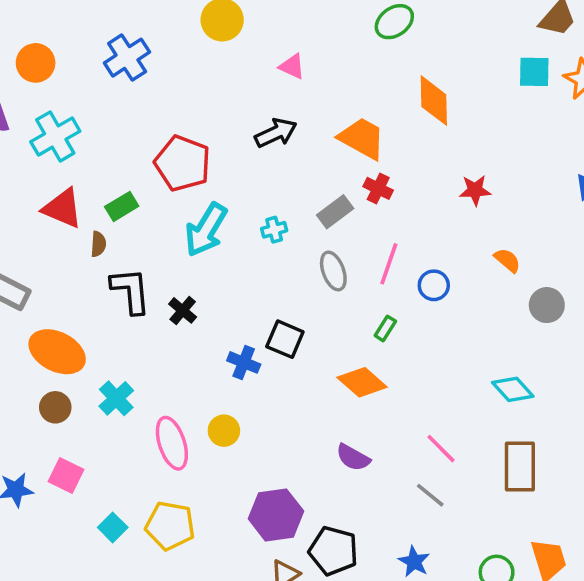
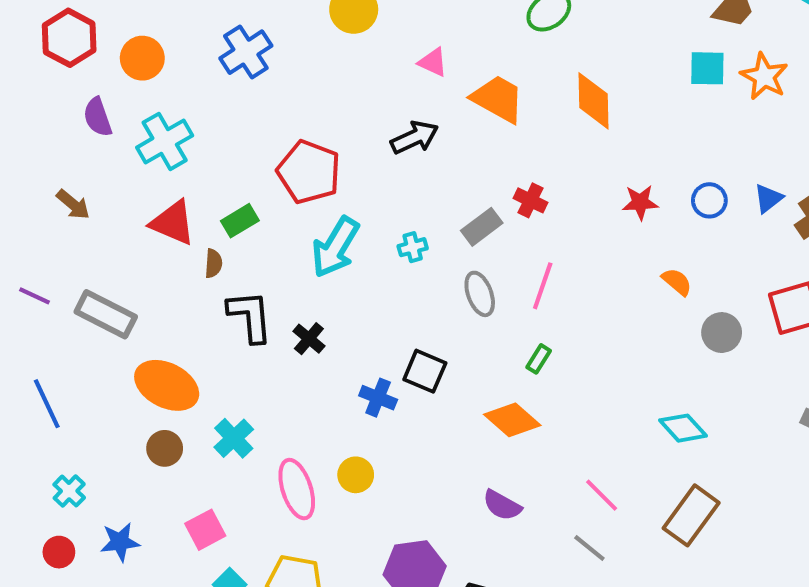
orange trapezoid: (362, 138) -> (498, 99), moved
blue circle: (434, 285) -> (709, 200), moved
brown rectangle: (520, 467) -> (691, 515), turned 36
pink square: (66, 475) -> (205, 530), moved, turned 36

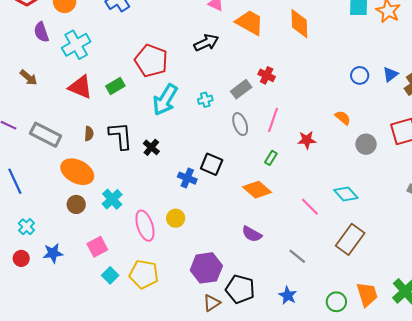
red star: (640, 202) -> (307, 140), moved
brown semicircle: (213, 263) -> (89, 134), moved
pink line: (602, 495) -> (310, 207), moved

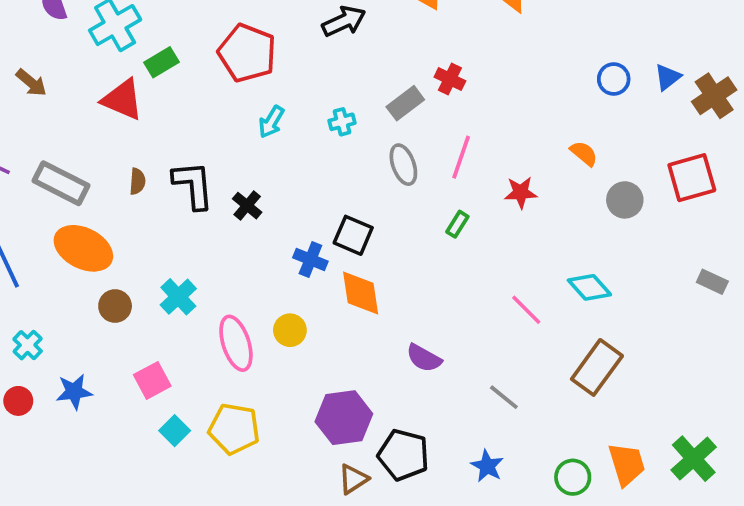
green rectangle: (115, 86) -> (162, 62), moved
cyan arrow: (165, 100) -> (271, 122), size x0.6
orange ellipse: (77, 172) -> (83, 248), moved
orange diamond: (257, 190) -> (361, 293), moved, turned 40

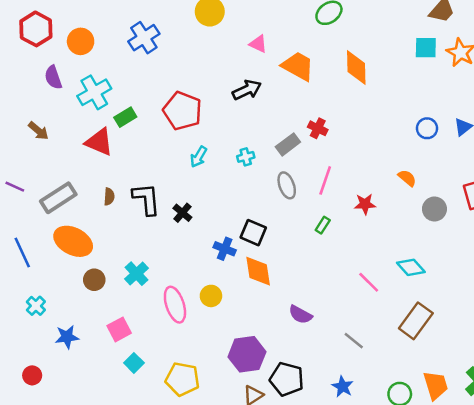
gray rectangle: (61, 183) -> (58, 198), turned -60
red circle: (18, 401) -> (32, 375), moved
yellow pentagon: (234, 429) -> (182, 379), moved

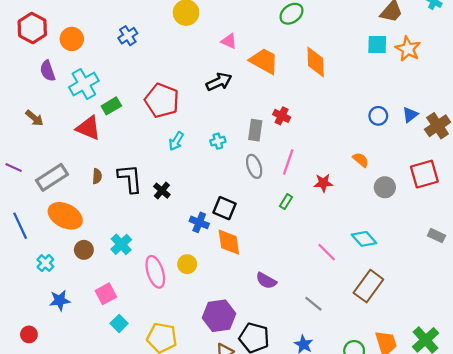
blue cross: (144, 38) -> (128, 36), size x0.7
gray rectangle: (288, 144) -> (255, 130), turned -45
cyan cross: (36, 306) -> (45, 263), moved

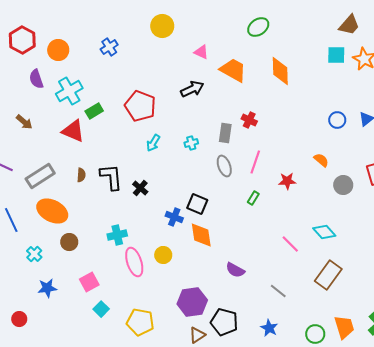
cyan cross: (121, 244) -> (117, 235), moved, turned 30

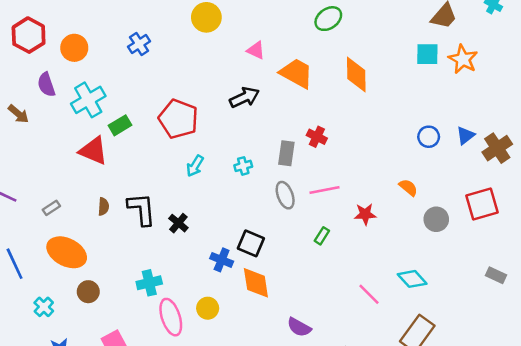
brown arrow: (24, 122) -> (18, 114), moved
pink line: (255, 162) -> (324, 190), turned 60
gray rectangle: (40, 176) -> (51, 208), size x0.5

